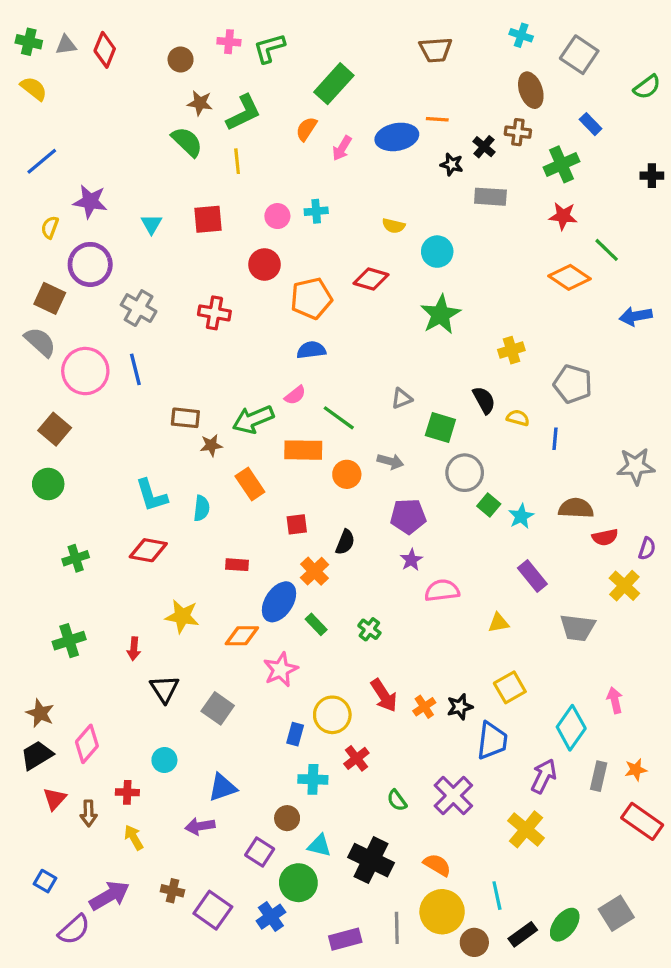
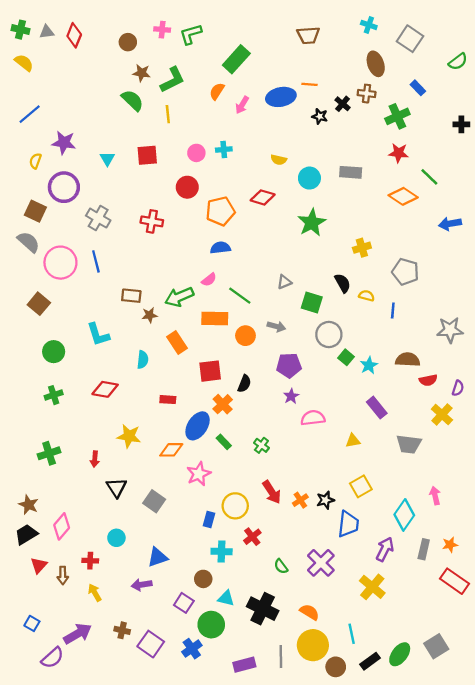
gray rectangle: (490, 197) -> (351, 172), moved
green circle: (48, 484) -> (54, 352), moved
cyan L-shape: (151, 495) -> (98, 335), moved
red square: (297, 524) -> (210, 371), size x1.5

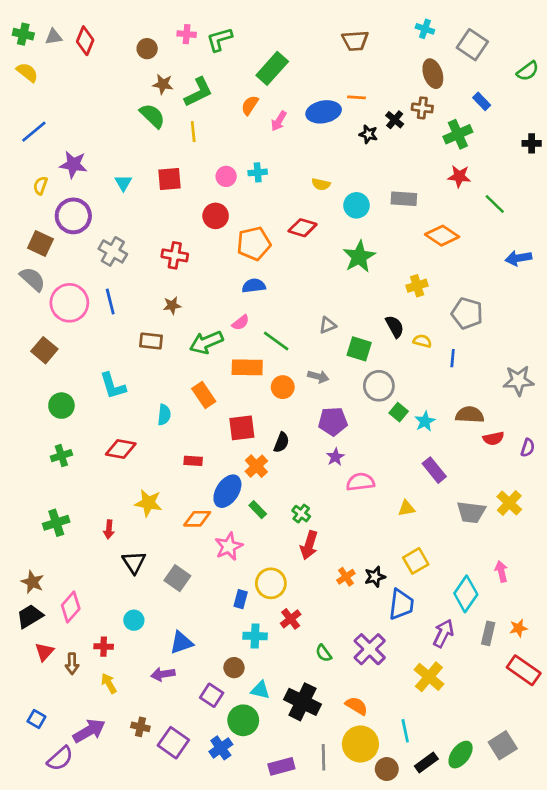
orange diamond: (403, 196) -> (442, 236), moved
brown star: (150, 315) -> (172, 305), moved
yellow cross: (442, 414) -> (509, 503), moved
red arrow: (272, 492) -> (309, 545), moved, turned 50

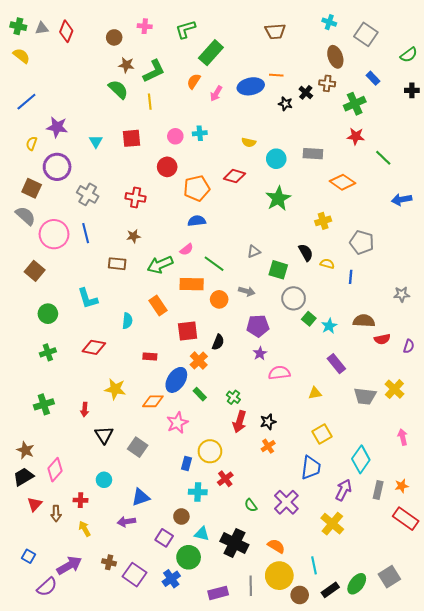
green L-shape: (220, 39) -> (185, 29), moved
black cross: (532, 143) -> (412, 90), moved
gray star: (518, 381) -> (402, 294), size x0.7
pink arrow: (501, 571) -> (403, 437), moved
black star: (375, 577) -> (268, 422), moved

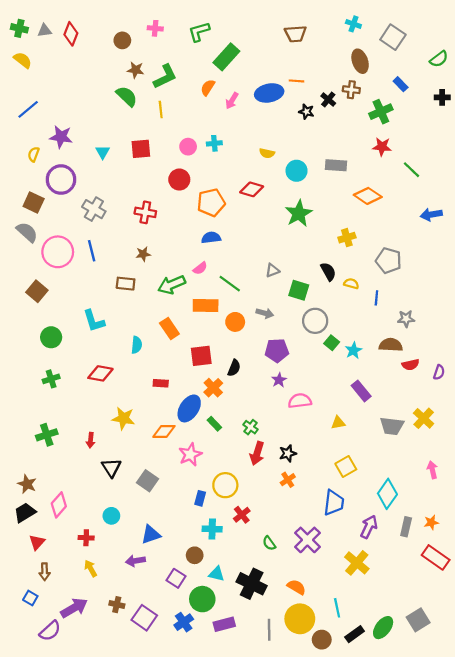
gray star: (402, 294) -> (406, 319), moved
brown arrow: (56, 513) -> (45, 572), moved
purple rectangle: (218, 593) -> (224, 624), moved

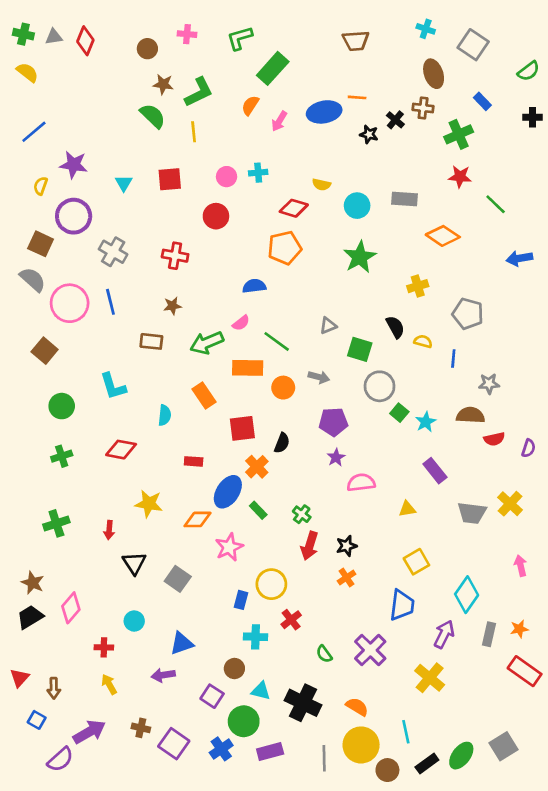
red diamond: (252, 189) -> (294, 208), moved
orange pentagon: (211, 203) -> (285, 248), moved
red triangle: (37, 542) -> (19, 678), moved

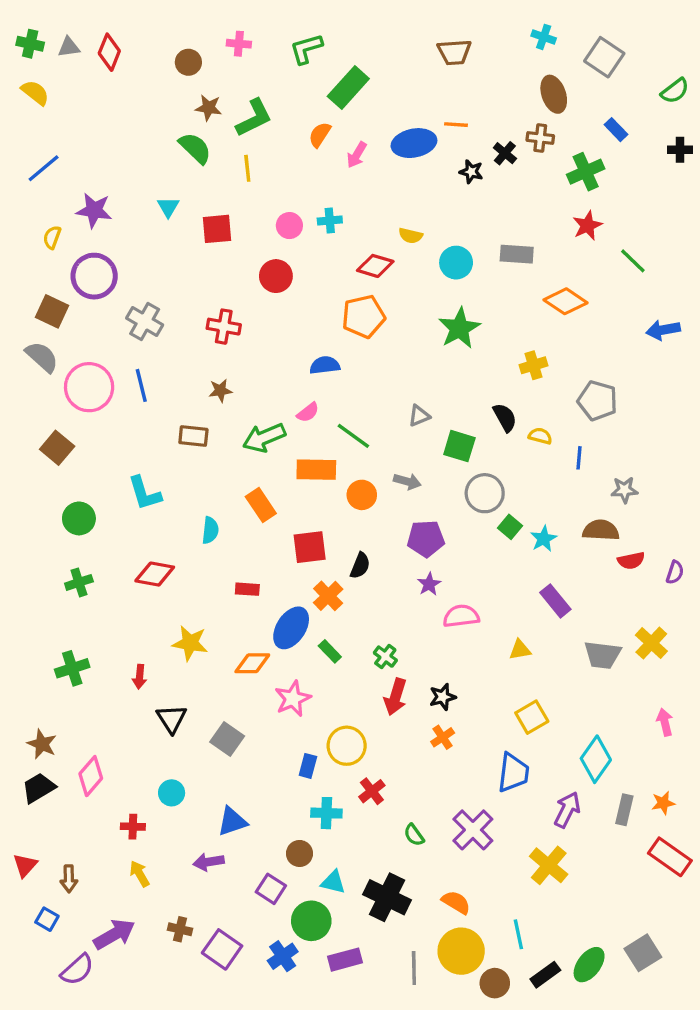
red star: (460, 177) -> (587, 226), turned -30
cyan triangle: (124, 183) -> (168, 207), moved

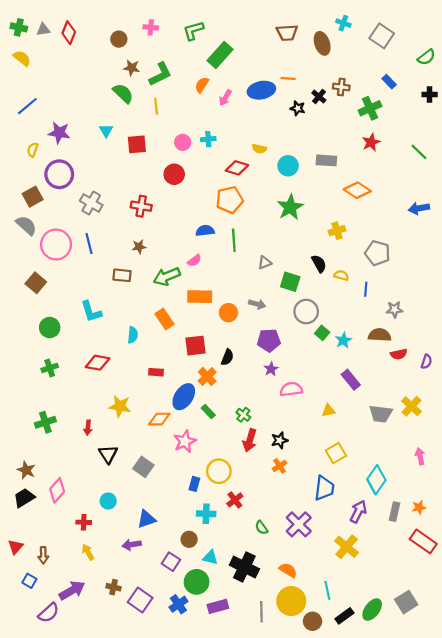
brown ellipse: (554, 94) -> (322, 43), moved
green line: (633, 261) -> (419, 152), moved
brown square: (52, 311) -> (33, 197), turned 36
green line: (353, 436) -> (234, 240), moved, turned 50

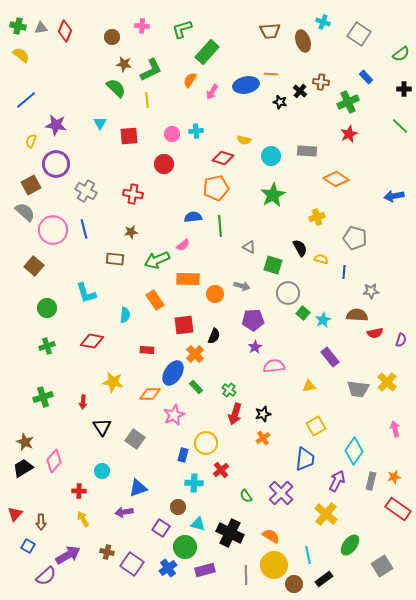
green line: (419, 152) -> (400, 126), moved
gray triangle: (265, 263) -> (249, 247), turned 48
green ellipse: (372, 610) -> (350, 545), moved

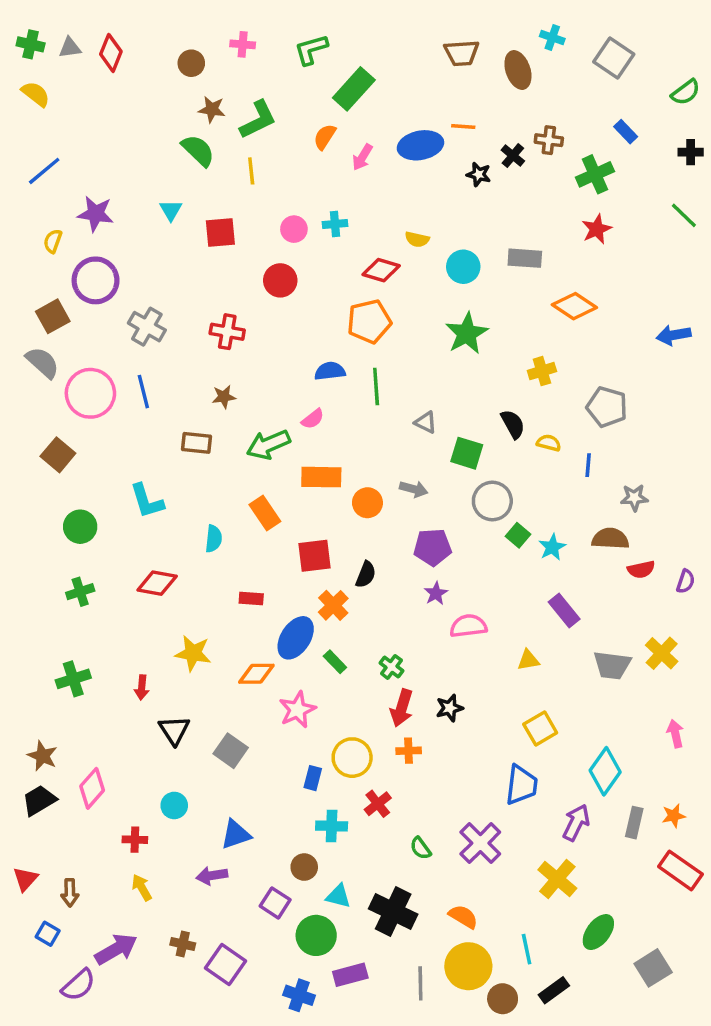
orange cross: (263, 438) -> (409, 751), moved, turned 32
blue cross: (168, 568) -> (299, 995), moved, turned -36

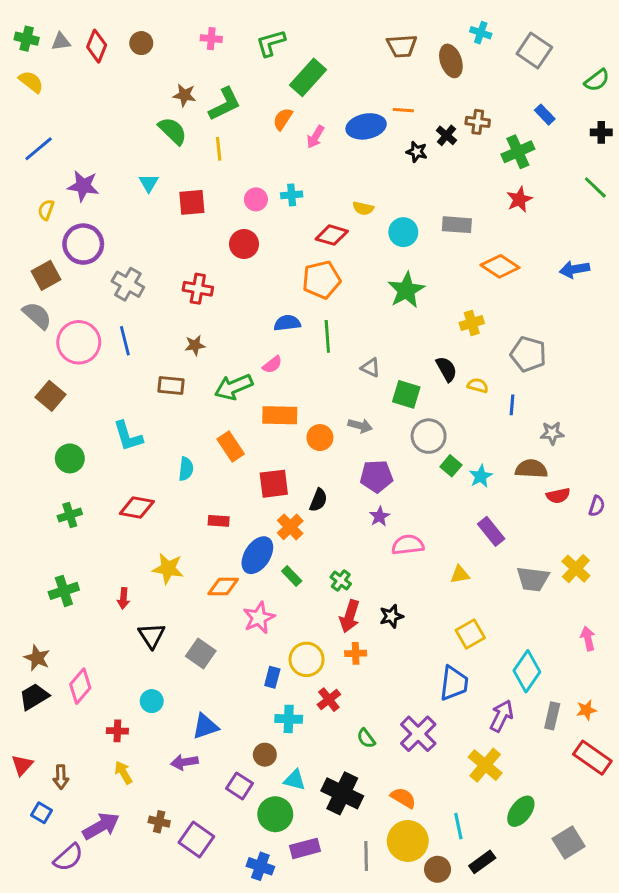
brown circle: (191, 63) -> (141, 43), moved
blue arrow: (674, 335) -> (574, 269), moved

